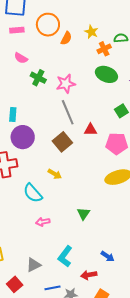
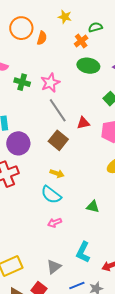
yellow star: (91, 32) -> (65, 17), moved
cyan semicircle: (33, 193) -> (51, 195), moved
green triangle: (83, 214) -> (93, 207), turned -40

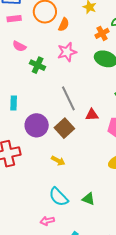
pink star: (50, 83) -> (67, 52), moved
purple circle: (18, 143) -> (37, 125), moved
cyan semicircle: (51, 195) -> (59, 197), moved
pink arrow: (55, 223) -> (47, 221), moved

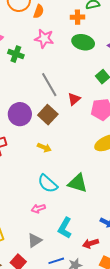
orange cross: (102, 33) -> (78, 17), turned 32
pink star: (67, 52) -> (44, 39), turned 30
red triangle: (92, 115) -> (74, 99), turned -32
green triangle: (89, 199) -> (78, 183), size x1.5

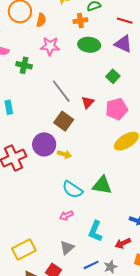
purple circle: (20, 114) -> (44, 144), moved

